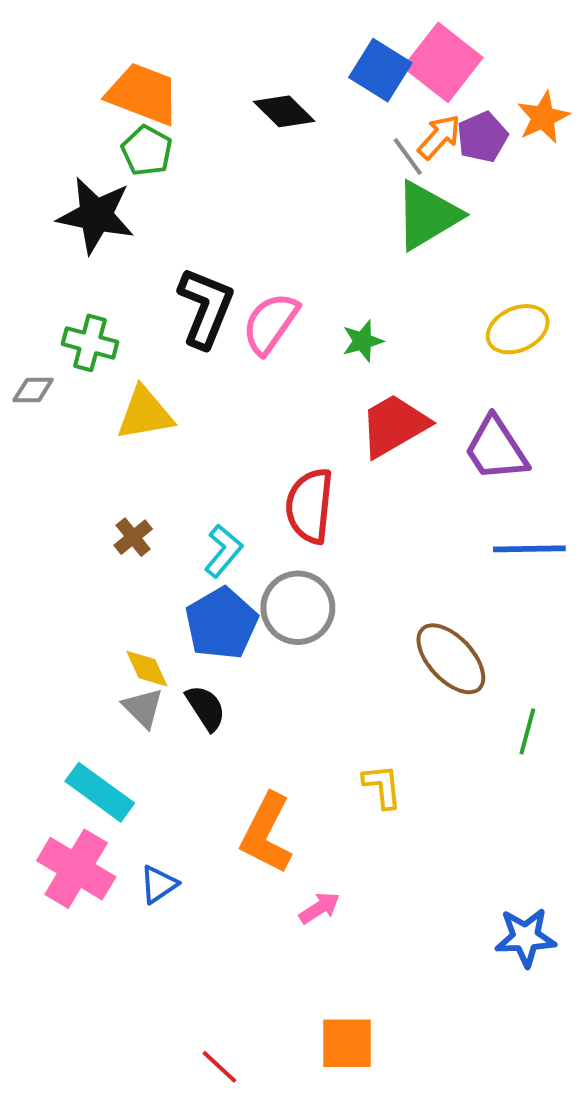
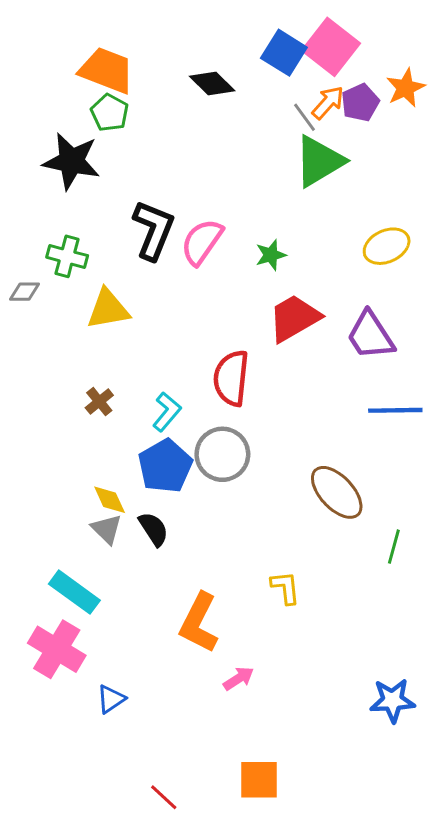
blue triangle: (159, 884) -> (111, 699), moved

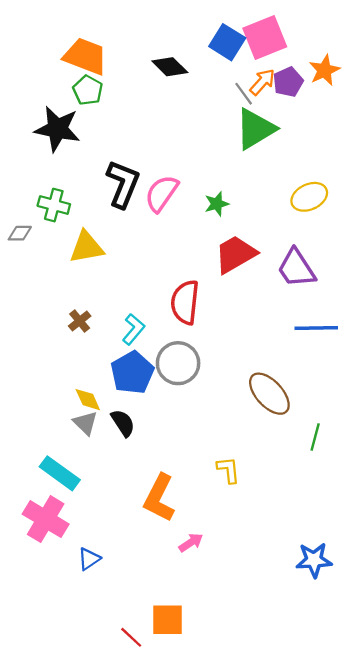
pink square: (331, 47) -> (265, 37), turned 30
orange square: (259, 780) -> (167, 620), moved

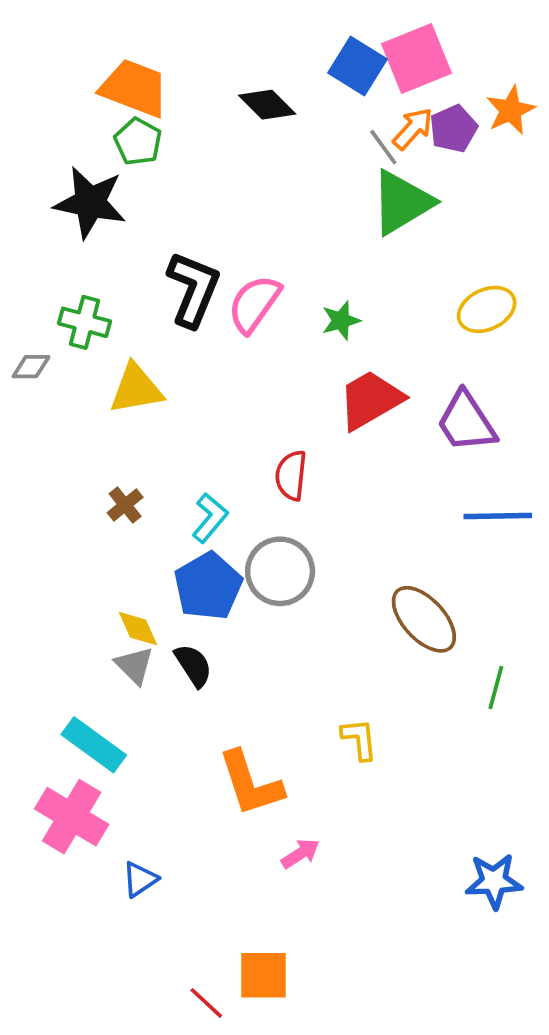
red semicircle: (185, 302) -> (291, 475), size x0.7
orange L-shape: (159, 498) -> (251, 783), turned -45

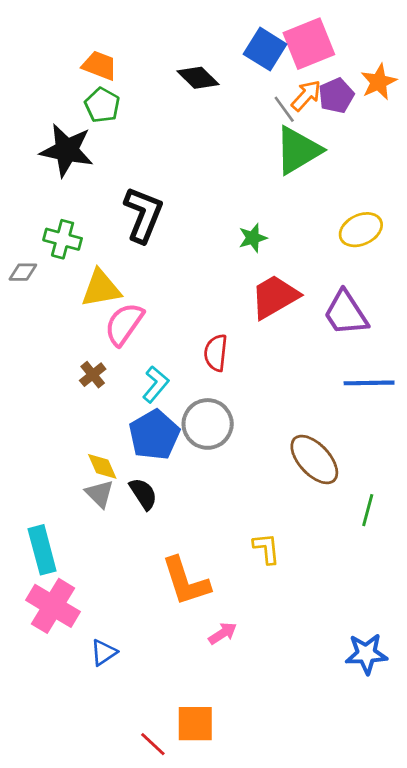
orange trapezoid: (134, 88) -> (100, 65), size x0.7
pink semicircle: (254, 304) -> (124, 324), moved
cyan rectangle: (94, 745) -> (42, 550), moved, turned 39

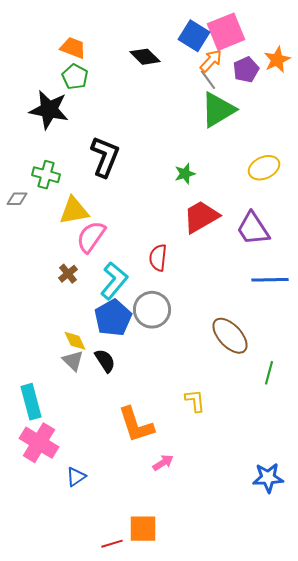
orange arrow: (306, 96) -> (211, 61), moved
cyan L-shape: (156, 384) -> (114, 281), size x1.4
red line: (153, 744) -> (112, 544), turned -60

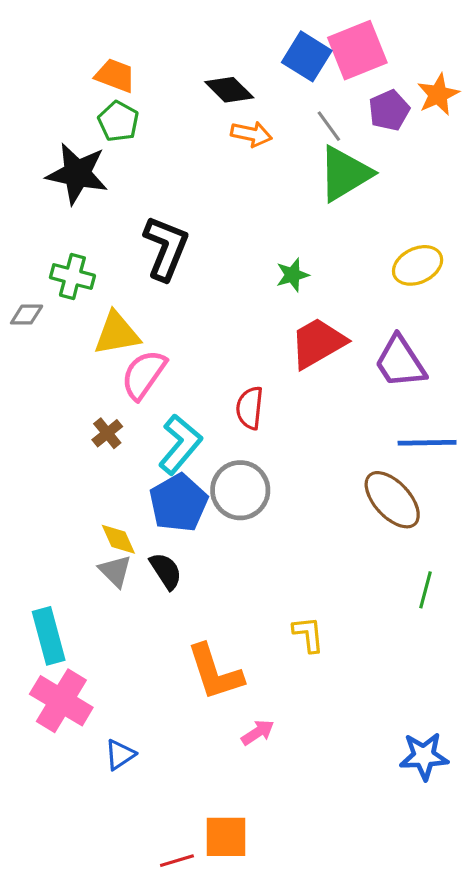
orange arrow: (211, 61) -> (251, 134), moved, turned 60
brown ellipse: (230, 336) -> (392, 500), moved

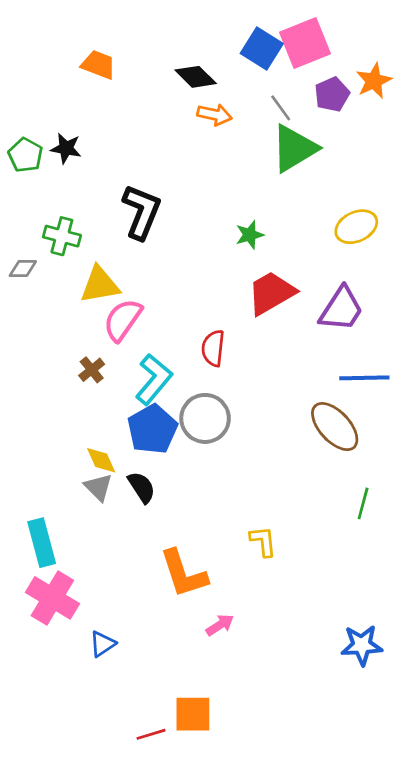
green pentagon: (118, 121) -> (25, 155), moved
black star: (77, 174) -> (66, 148), size x0.6
purple trapezoid: (400, 362) -> (341, 309), turned -114

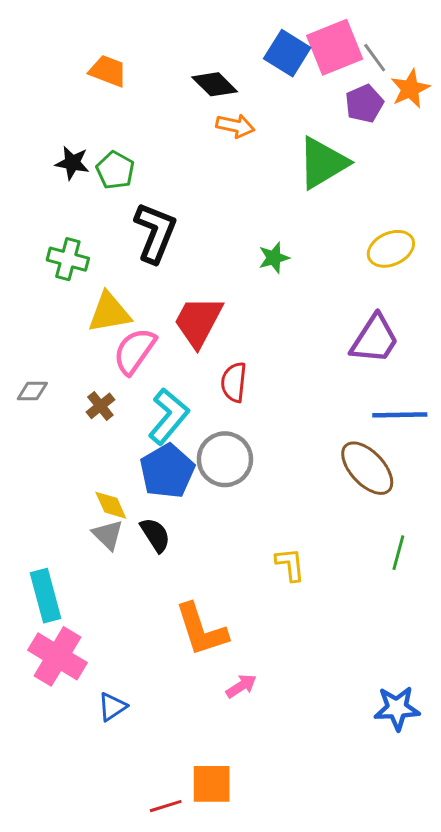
gray line: (281, 108) -> (375, 58), moved
green pentagon: (25, 155) -> (115, 170), moved
gray diamond: (23, 269) -> (32, 391), moved
red trapezoid: (271, 293) -> (198, 321), moved, turned -32
yellow L-shape: (263, 541) -> (290, 564), moved

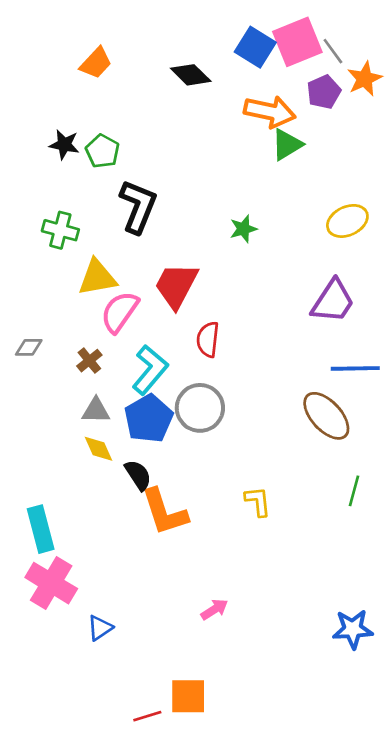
orange trapezoid: (108, 71) -> (96, 63), turned 112
orange arrow: (235, 126) -> (270, 112), moved, size x1.5
green triangle: (323, 163) -> (287, 145), size x0.7
gray triangle: (108, 535) -> (96, 411), moved, turned -44
orange L-shape: (201, 630) -> (164, 512), moved

